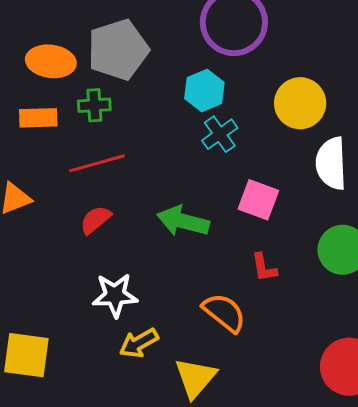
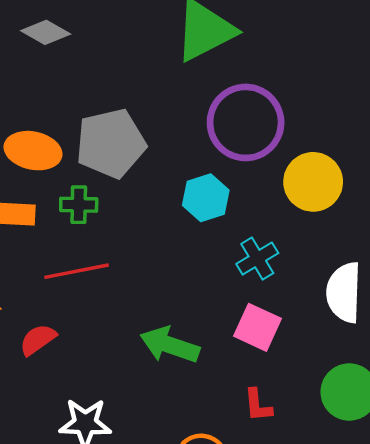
yellow circle: (300, 103) -> (313, 182), moved
cyan cross: (220, 134) -> (257, 259), moved
red semicircle: (96, 220) -> (38, 340), moved

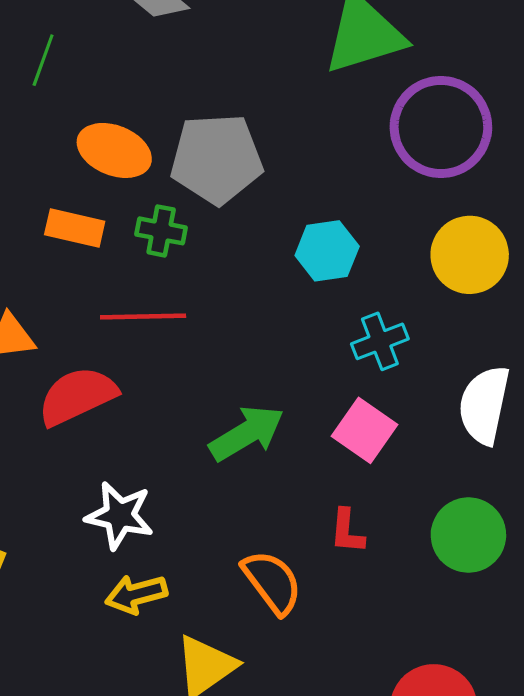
purple circle: (246, 122) -> (441, 127), moved
red semicircle: (38, 340) -> (77, 396), size x1.6
green arrow: (170, 345) -> (247, 433), turned 120

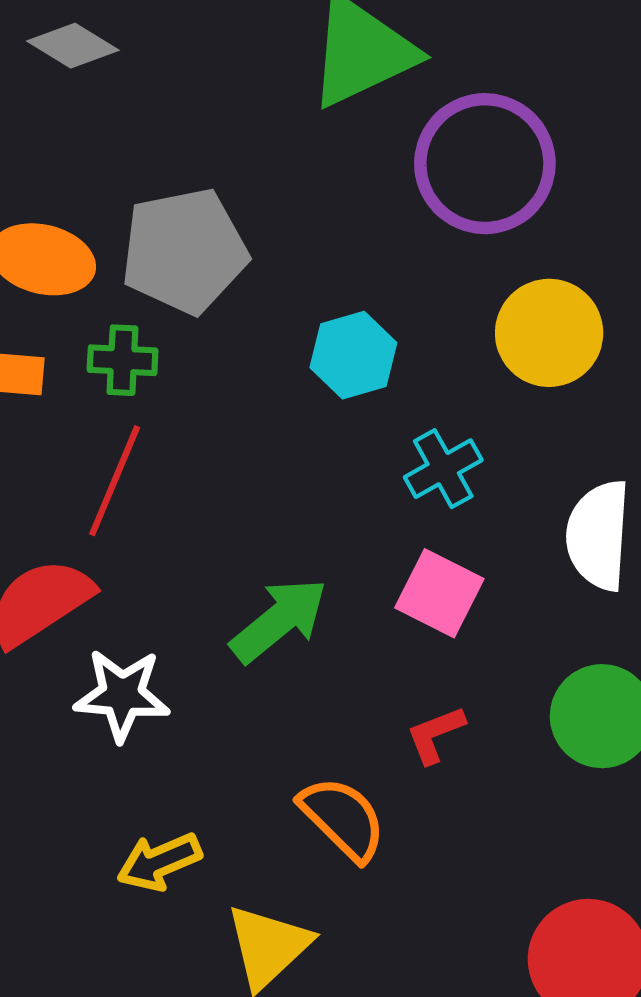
red line: (143, 316) -> (115, 481), turned -58
white star: (120, 515) -> (122, 695), moved
red L-shape: (347, 531) -> (435, 735), turned 72

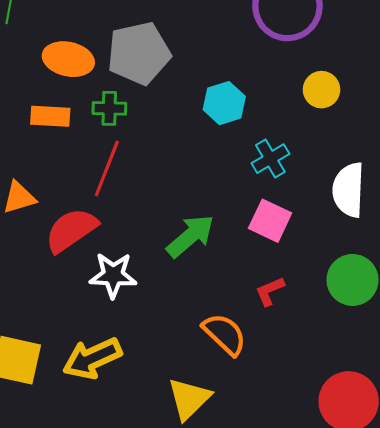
yellow circle: (549, 333) -> (322, 90), size x0.7
yellow arrow: (159, 862) -> (92, 358), moved, size x1.4

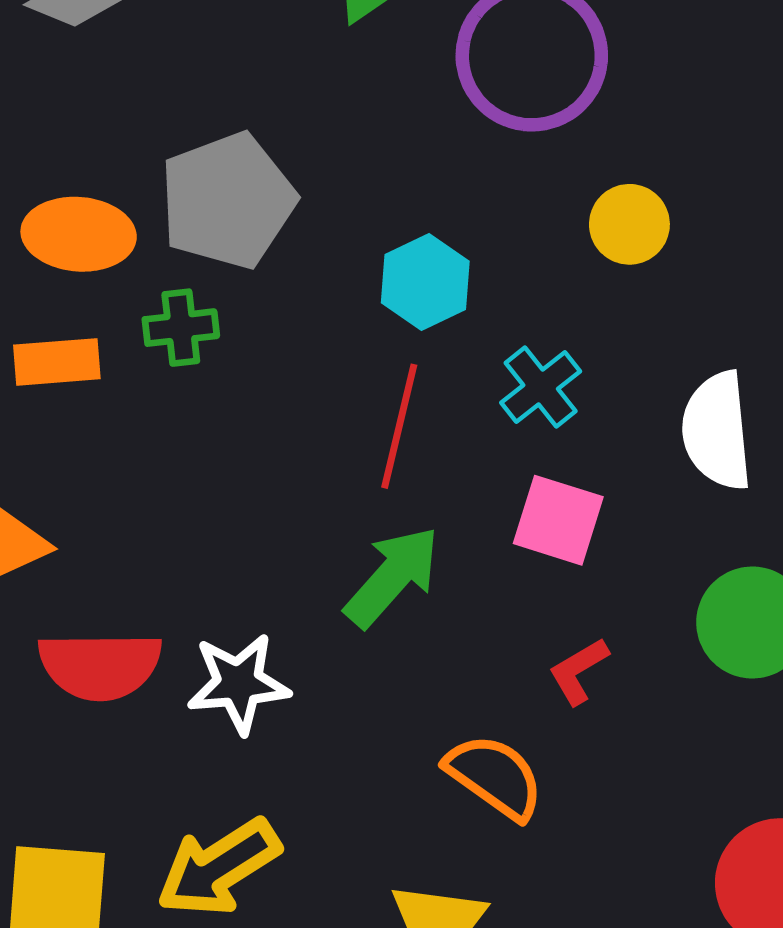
red line: (107, 169) -> (399, 426), moved
red semicircle: (71, 230) -> (100, 666), moved, turned -138

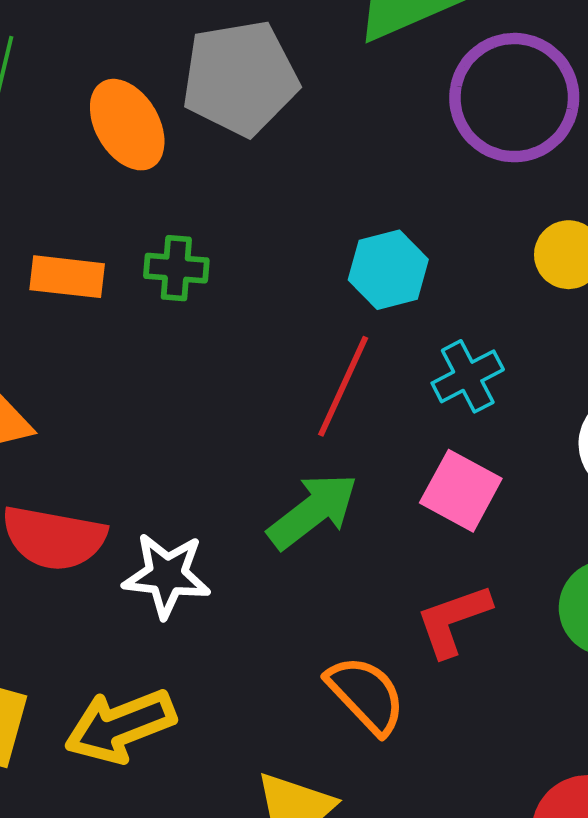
gray pentagon: (227, 201) -> (240, 78), moved
orange ellipse: (79, 234) -> (127, 125), moved, turned 44
red L-shape: (579, 671) -> (453, 620), size x1.4

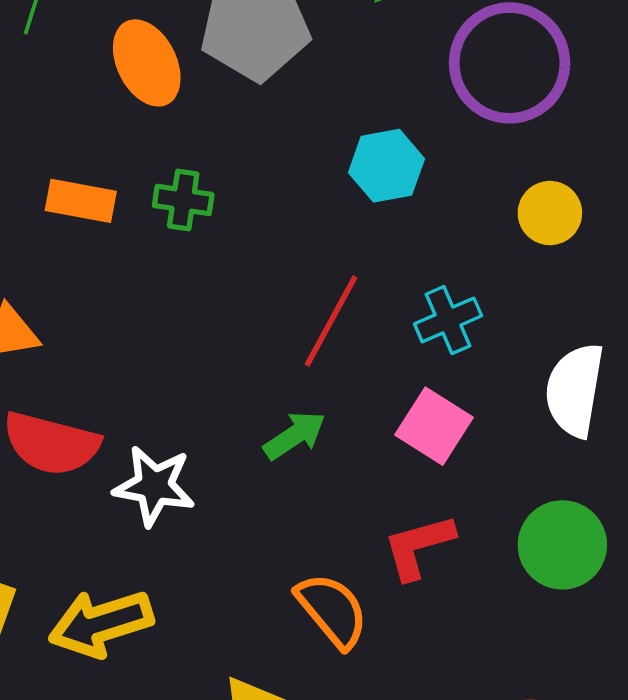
cyan hexagon: (388, 270) -> (386, 166), moved
green arrow: (313, 511) -> (295, 435), size x0.7

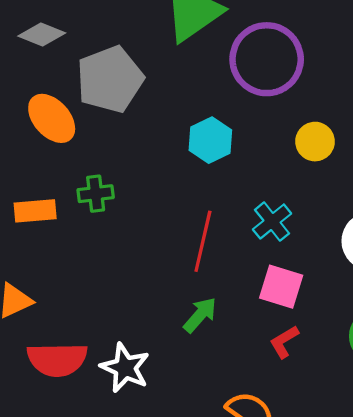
white star: (154, 486) -> (125, 368), turned 30
red L-shape: (419, 546) -> (284, 342), moved, size x0.7

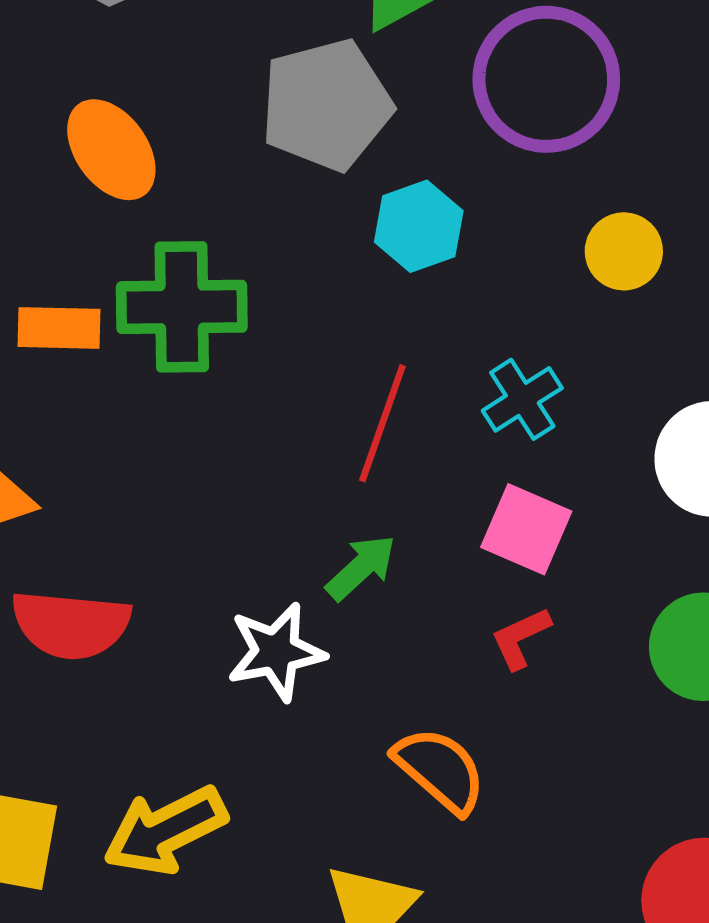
gray pentagon: (110, 79) -> (326, 105), moved
green cross: (96, 194) -> (182, 307), size x1.8
white star: (125, 368) -> (276, 652), moved, turned 30

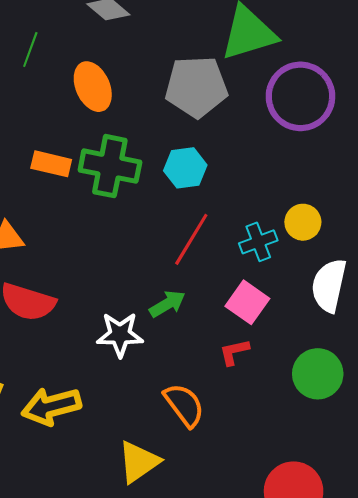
cyan hexagon: (419, 226) -> (185, 168), moved
yellow circle: (624, 251) -> (303, 222), moved

